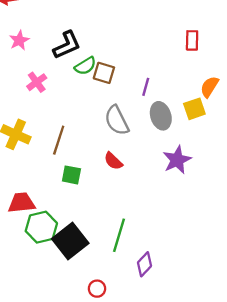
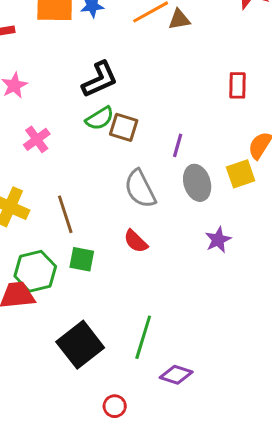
black L-shape: (67, 45) -> (100, 79), moved
brown line: (59, 140) -> (65, 214), turned -36
purple star: (177, 160) -> (218, 240), size x0.7
green hexagon: (41, 227) -> (35, 271), moved
purple diamond: (145, 264) -> (176, 375), turned 65

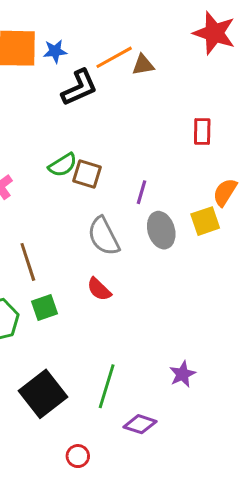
black L-shape: (100, 79) -> (79, 88), moved
purple star: (218, 240) -> (182, 374), moved
green square: (82, 259) -> (44, 307), turned -30

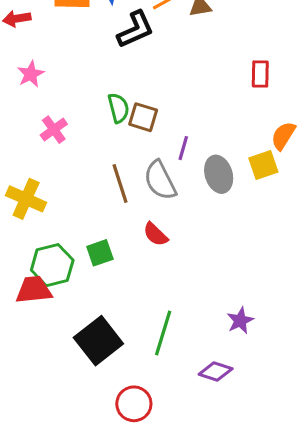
green semicircle: (63, 165) -> (118, 108), turned -72
purple line: (142, 192) -> (183, 148), moved
brown line: (28, 262) -> (120, 183), moved
purple diamond: (140, 424) -> (216, 371), moved
red circle: (78, 456) -> (134, 404), size x1.5

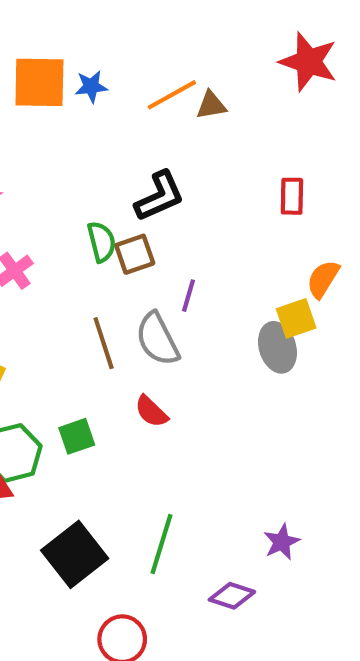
black L-shape: (135, 29) -> (159, 196), moved
brown square: (143, 117) -> (135, 254), turned -36
gray ellipse: (219, 174) -> (277, 347), moved
purple star: (240, 321) -> (282, 542), moved

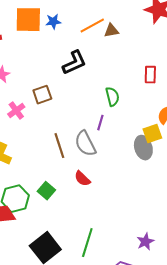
black L-shape: (159, 196) -> (74, 63), moved
green semicircle: (102, 242) -> (112, 97), moved
brown square: (135, 254) -> (42, 95), moved
green square: (77, 436) -> (46, 191), turned -30

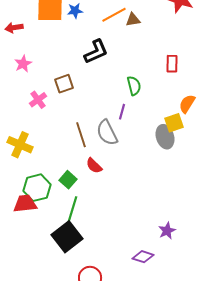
red semicircle: (82, 179) -> (94, 166), moved
green line: (87, 243) -> (72, 211), moved

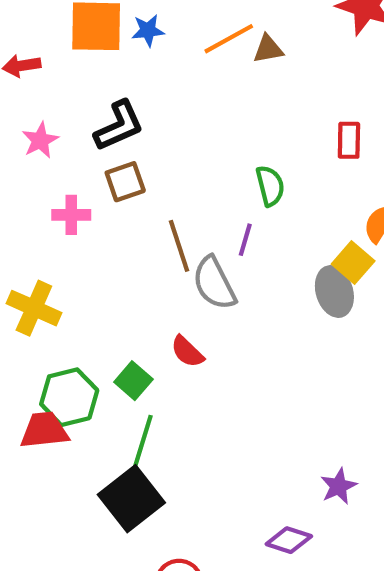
black L-shape: (96, 52) -> (119, 126), moved
pink cross: (38, 100) -> (71, 215), turned 36
yellow square: (174, 123) -> (353, 263), turned -30
brown line: (81, 135) -> (179, 246), moved

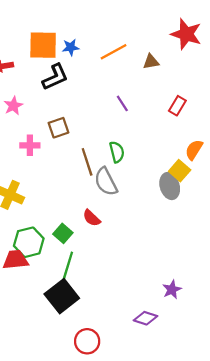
brown triangle: (268, 49) -> (151, 62), moved
black L-shape: (119, 126) -> (55, 77), moved
red rectangle: (349, 140) -> (177, 106), turned 30
green semicircle: (270, 186) -> (117, 152), moved
purple line: (245, 240) -> (122, 103), moved, turned -49

